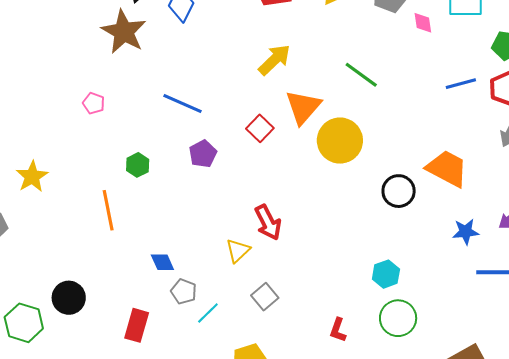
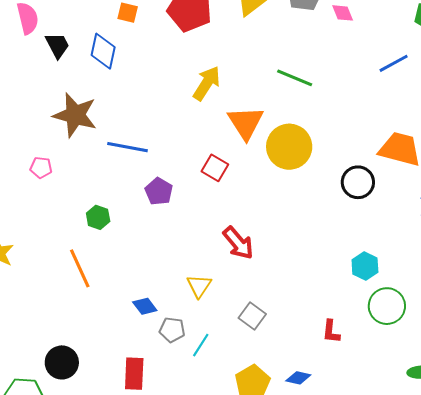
brown star: (124, 32) -> (75, 115), moved
red square: (260, 128) -> (215, 168), moved
yellow triangle: (238, 251) -> (199, 286), moved

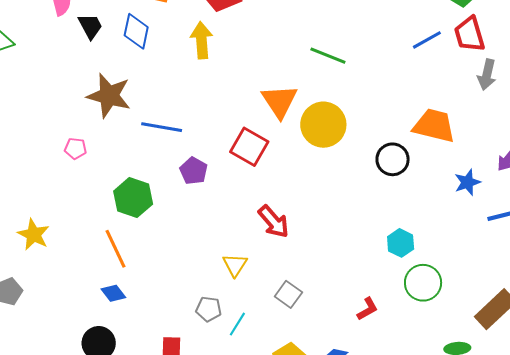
yellow arrow: (207, 83) -> (202, 40), moved, turned -36
red square: (215, 168) -> (249, 147), size x1.4
green hexagon: (98, 217) -> (133, 198), size x1.6
blue diamond: (145, 306) -> (113, 293), moved
red L-shape: (331, 332) -> (368, 309), turned -125

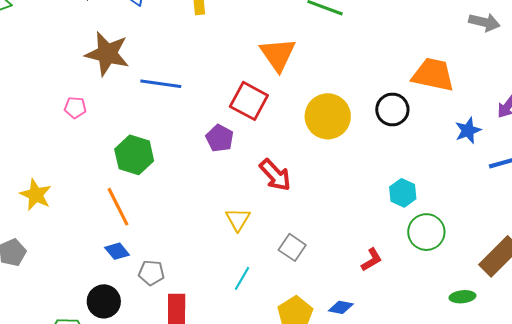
gray arrow: (487, 75) -> (484, 22), turned -88
yellow circle: (323, 125) -> (328, 116), moved
purple pentagon: (194, 171) -> (220, 138), moved
gray pentagon: (209, 309) -> (151, 273), moved

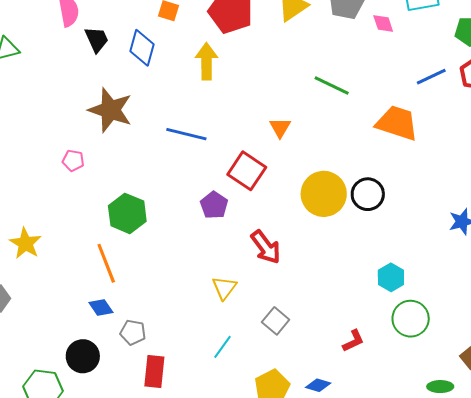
orange triangle: (278, 55) -> (280, 128), size x0.6
orange trapezoid: (433, 75) -> (397, 123), moved
blue line: (161, 84) -> (186, 134), moved
black circle: (392, 110) -> (368, 194), moved

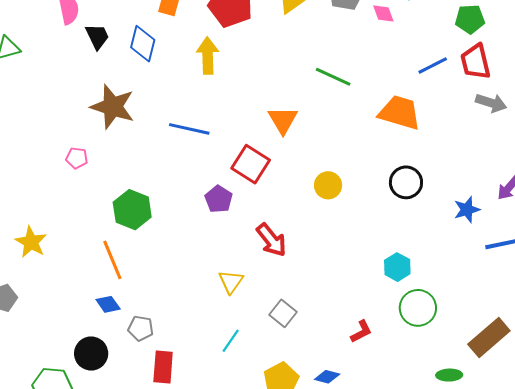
orange triangle: (280, 128) -> (283, 120), size x1.4
yellow circle: (324, 194) -> (328, 185), size x0.6
black circle: (368, 194) -> (406, 182), moved

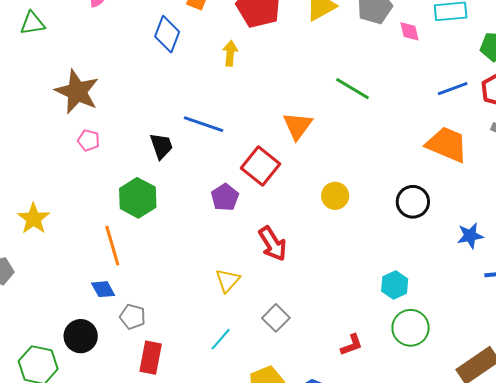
black trapezoid: (97, 36) -> (161, 146), moved
yellow arrow: (208, 56) -> (230, 53), size x0.7
brown star: (113, 107) -> (77, 92), moved
orange trapezoid: (400, 113) -> (447, 144), moved

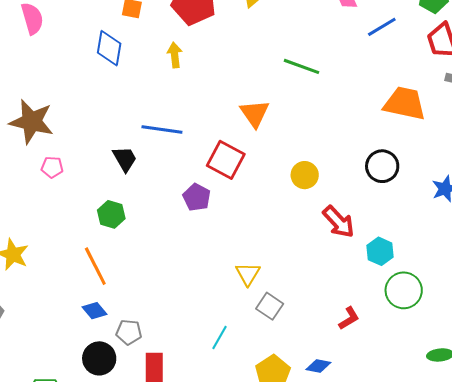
blue line: (453, 89) -> (382, 27), moved
green hexagon: (138, 198) -> (111, 214), size x0.7
red arrow: (273, 244) -> (339, 222), moved
yellow triangle: (228, 280) -> (248, 274), moved
black circle: (81, 336) -> (99, 358), moved

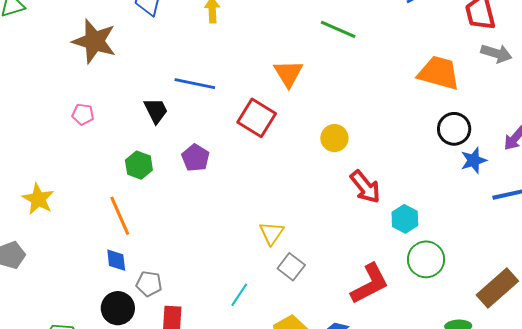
brown star: (32, 122) -> (94, 41), moved
black circle: (382, 166) -> (454, 129), moved
purple pentagon: (197, 197) -> (196, 158), moved
blue diamond: (94, 311) -> (116, 260), turned 30
red L-shape: (349, 318) -> (370, 284), size x1.8

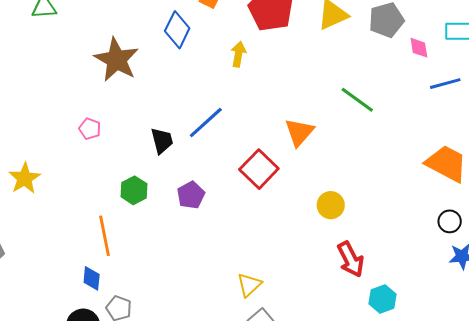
blue line: (195, 84) -> (206, 122), turned -66
black circle: (454, 129) -> (450, 221), size x0.7
yellow star: (38, 199) -> (25, 178), moved

